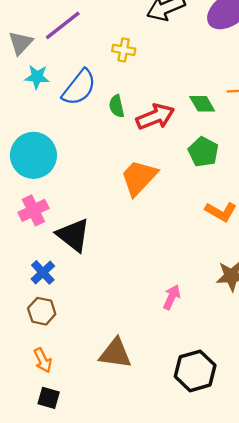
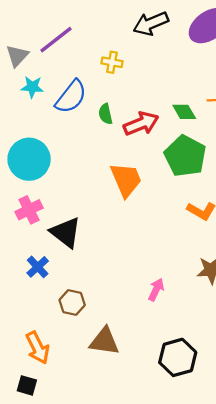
green pentagon: (203, 152) -> (185, 156), size x1.5
orange trapezoid: (139, 178) -> (126, 180), turned 114
brown hexagon: (42, 311) -> (72, 302), moved
orange arrow: (43, 360) -> (38, 348), size x1.4
black square: (49, 398) -> (27, 385), moved

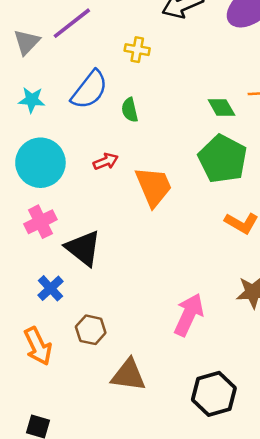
cyan star: (32, 87) -> (32, 100), moved
red arrow: (141, 124) -> (106, 161), moved, size x0.6
pink arrow: (156, 290) -> (189, 315), size x1.6
orange arrow: (38, 348) -> (38, 346), moved

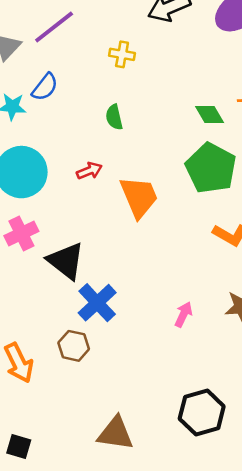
blue semicircle: (89, 90) -> (45, 87), moved, size x0.7
blue cross: (51, 288) -> (97, 303), moved, size x1.4
pink arrow: (189, 315) -> (183, 314), moved, size x0.6
brown triangle: (128, 375) -> (115, 433), moved

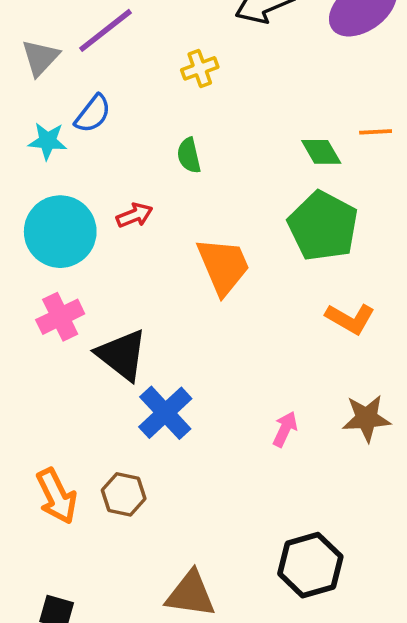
yellow cross: (122, 54) -> (200, 68), turned -30
red arrow: (89, 171) -> (135, 215), moved
brown hexagon: (74, 346) -> (124, 494), moved

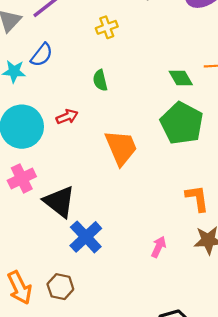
orange L-shape: (350, 319) -> (197, 198), moved, turned -128

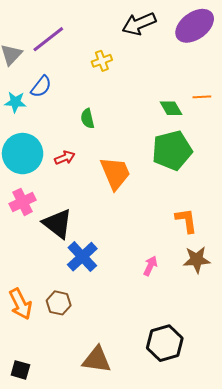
green semicircle: (100, 80) -> (87, 118), moved
red arrow: (67, 117) -> (65, 158), moved
green pentagon: (182, 123) -> (172, 150), turned 30

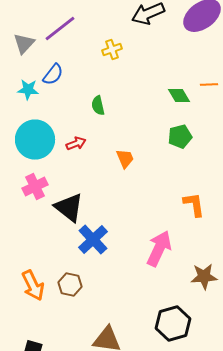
green pentagon: (172, 150) -> (180, 136), size x0.6
orange trapezoid: (115, 173) -> (125, 158), size x0.6
brown star: (197, 260) -> (204, 276), moved
pink arrow: (150, 266) -> (159, 248), size x1.8

